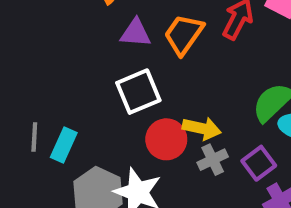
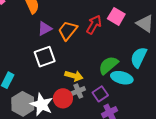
purple triangle: (135, 33) -> (45, 29), turned -35
red circle: (166, 139) -> (63, 98), moved

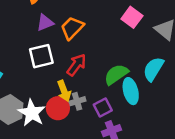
red arrow: (94, 25) -> (76, 65), moved
yellow arrow: (74, 76) -> (64, 91), moved, turned 48
cyan ellipse: (122, 78) -> (131, 91), turned 55

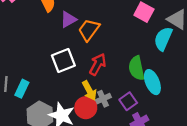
purple triangle: (45, 23) -> (68, 19), moved
cyan semicircle: (153, 69) -> (163, 39), moved
green semicircle: (116, 74) -> (137, 68), turned -60

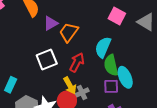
cyan semicircle: (163, 39) -> (103, 47), moved
purple square: (128, 101) -> (111, 86), moved, turned 35

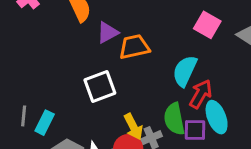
orange trapezoid: (69, 32) -> (134, 47), turned 40
red arrow: (77, 62) -> (201, 94), moved
green semicircle: (111, 65) -> (174, 119), moved

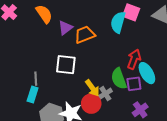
cyan semicircle: (185, 71) -> (118, 22), moved
white square: (100, 87) -> (66, 65), turned 35
gray line: (24, 116) -> (36, 79), moved

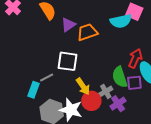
cyan semicircle: (118, 22) -> (121, 21), turned -120
gray line: (36, 79) -> (47, 77), moved, turned 64
yellow arrow: (92, 88) -> (83, 86), moved
purple cross: (140, 110) -> (118, 104), moved

